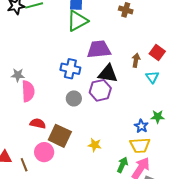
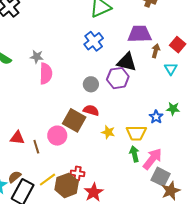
purple trapezoid: (99, 49) -> (140, 34), moved
blue cross: (70, 69) -> (94, 41), moved, turned 36
red semicircle: (38, 124) -> (91, 110), moved
yellow trapezoid: (140, 145) -> (136, 133), moved
green arrow: (122, 165) -> (134, 154), turned -42

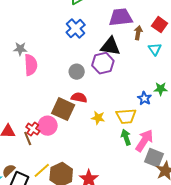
red cross: (78, 173) -> (33, 129), moved, turned 32

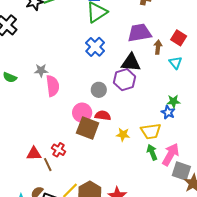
green star: (161, 89) -> (173, 101), moved
pink circle: (48, 126) -> (82, 113), moved
brown line: (28, 139) -> (48, 165), moved

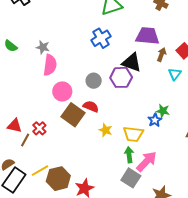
pink circle: (82, 113) -> (62, 91), moved
brown line: (48, 165) -> (25, 140), turned 40
gray square: (181, 171) -> (131, 178), moved

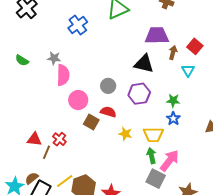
blue cross: (101, 38) -> (78, 25), moved
purple hexagon: (121, 77) -> (139, 94), moved
green star: (163, 111) -> (173, 101), moved
brown square: (73, 115) -> (91, 122), size x0.7

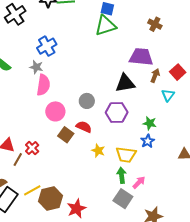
blue cross: (78, 25) -> (47, 46), moved
black triangle: (144, 64) -> (125, 83), turned -30
pink arrow: (170, 161) -> (139, 182), size x0.6

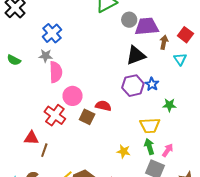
gray circle: (87, 101) -> (129, 20), moved
green star: (150, 123) -> (169, 105), moved
blue star: (148, 141) -> (152, 84), moved
red cross: (32, 148) -> (55, 115), moved, size x1.5
yellow star: (98, 151) -> (124, 151), moved

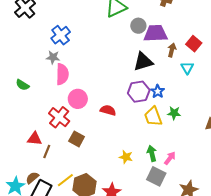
green semicircle: (14, 60) -> (23, 85), moved
brown square: (87, 117) -> (77, 139), moved
yellow trapezoid: (150, 125) -> (153, 116), moved, turned 70

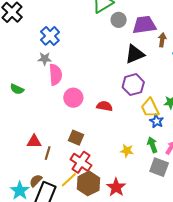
gray circle: (138, 26) -> (119, 20), moved
blue star: (158, 91) -> (157, 121), moved
red cross: (59, 117) -> (81, 162), moved

